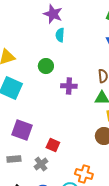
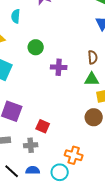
cyan semicircle: (60, 35) -> (16, 16), moved
gray cross: (41, 164) -> (31, 145), turned 32

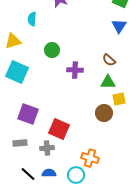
brown semicircle: (93, 57) -> (109, 60), turned 136
brown circle: (94, 117) -> (104, 113), moved
red square: (43, 126) -> (59, 129), size x1.5

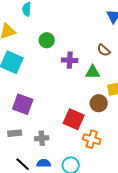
green triangle: (108, 82) -> (93, 72), moved
red square: (59, 129) -> (74, 119), moved
orange cross: (90, 158) -> (92, 139), moved

